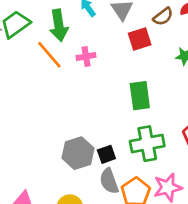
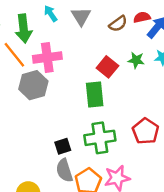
red square: (140, 39) -> (107, 67), moved, turned -35
pink cross: (86, 56) -> (47, 57), size x1.6
gray hexagon: (78, 153) -> (33, 85), moved

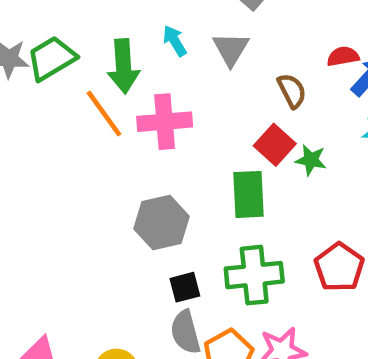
brown semicircle: (118, 24) -> (292, 91), moved, turned -84
green star: (136, 60) -> (311, 160), moved
gray hexagon: (33, 85) -> (162, 223), moved

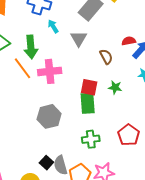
cyan arrow: (175, 41) -> (53, 26), moved
red square: (275, 145) -> (89, 87), moved, turned -30
green cross: (254, 275) -> (91, 139), size x0.7
black square: (185, 287) -> (46, 163), moved, turned -32

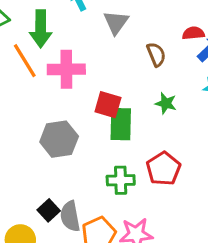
red square: (89, 87) -> (108, 105), moved
red pentagon: (129, 135) -> (163, 169), moved

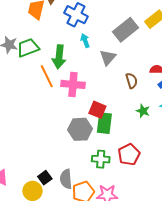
green star: (166, 103) -> (143, 111), moved
gray hexagon: (59, 139) -> (80, 129), moved
black square: (49, 210) -> (45, 178), moved

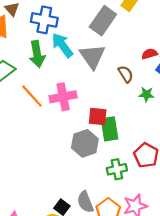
cyan arrow: (85, 41) -> (62, 45), size x1.6
green arrow: (59, 57) -> (37, 54), moved
gray triangle: (108, 57) -> (92, 56), size x1.4
green star: (143, 111) -> (147, 94), moved

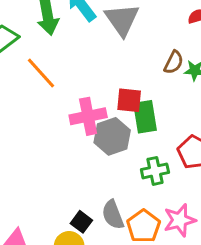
brown semicircle: (126, 74) -> (174, 62), moved, turned 60
pink cross: (63, 97) -> (88, 116), moved

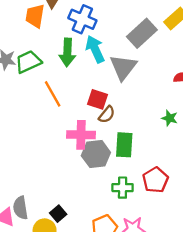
brown semicircle: (174, 62) -> (107, 115), moved
red square: (129, 100) -> (97, 99), moved
gray semicircle: (113, 215) -> (20, 208), moved

